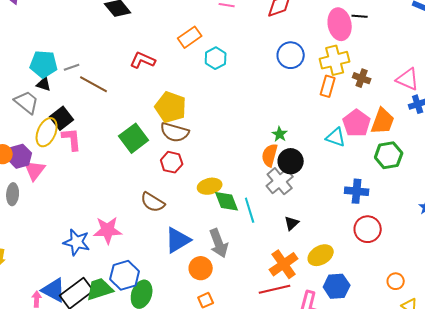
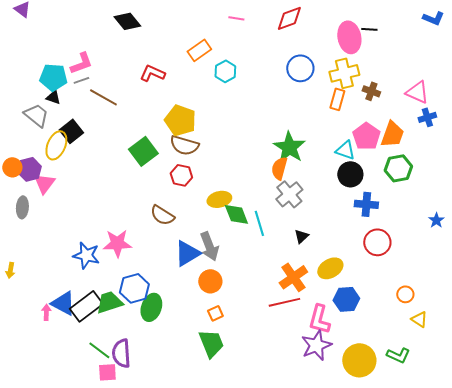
green star: (280, 134) -> (289, 147), size x2.0
pink L-shape: (72, 139) -> (81, 63), moved, turned 75
black circle: (291, 161) -> (350, 174), moved
gray arrow: (219, 243) -> (209, 246), moved

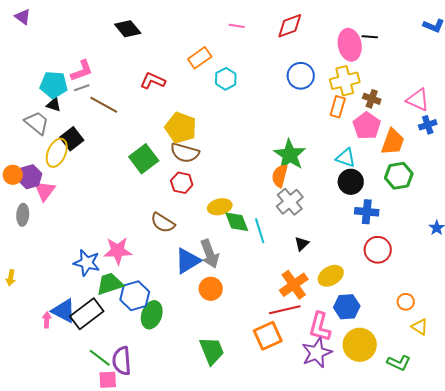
pink pentagon: (366, 136) -> (367, 126), moved
green trapezoid: (109, 302) -> (110, 284), moved
orange square: (215, 313) -> (268, 336), moved, size x1.8
yellow circle: (359, 360) -> (360, 345), moved

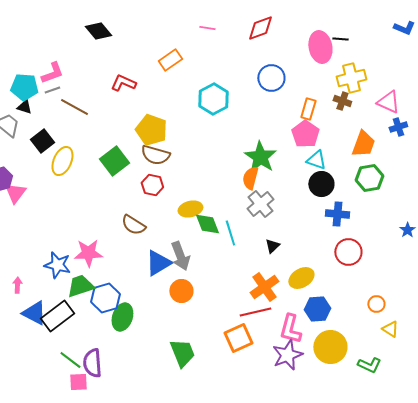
cyan hexagon: (226, 79) -> (213, 99), moved, size x1.4
yellow cross: (345, 81) -> (351, 78), moved
pink pentagon: (367, 126) -> (305, 134), moved
yellow ellipse: (57, 153) -> (62, 161), moved
pink arrow: (47, 320) -> (17, 285), moved

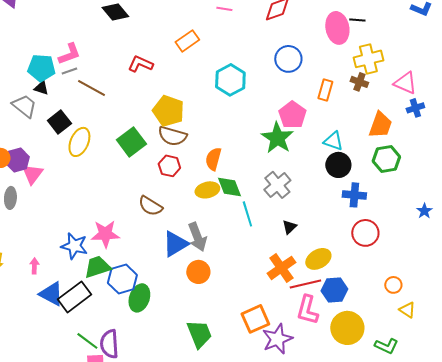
pink pentagon: (305, 134) -> (292, 115), moved
orange semicircle: (250, 178) -> (213, 159), moved
green diamond: (207, 224) -> (229, 187), moved
red line: (255, 312) -> (305, 284), moved
purple star: (287, 355) -> (277, 339), moved

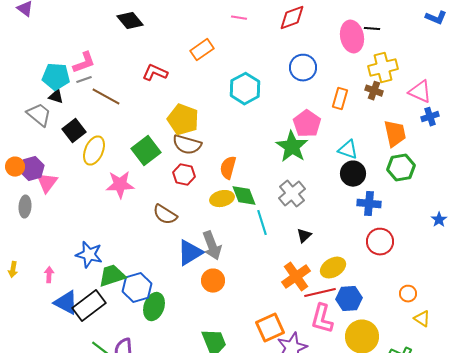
orange trapezoid: (380, 125) -> (395, 134), turned -32
pink star: (105, 234) -> (120, 185), moved

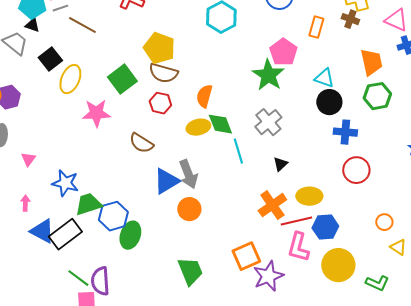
pink triangle: (47, 183) -> (28, 159), moved, size x0.7
yellow ellipse: (333, 268) -> (309, 196), turned 30

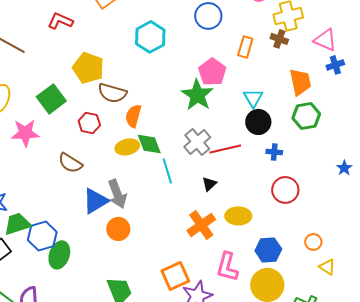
brown semicircle: (163, 73) -> (112, 93), moved
cyan triangle: (324, 78) -> (253, 98), turned 40
blue cross: (345, 132) -> (274, 152), size x0.7
red line: (296, 221) -> (225, 149), moved
blue hexagon: (325, 227) -> (268, 250), moved

